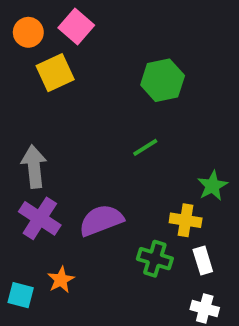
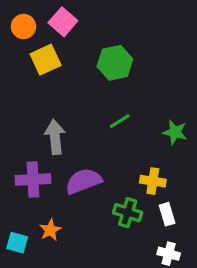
green hexagon: (163, 80) -> (115, 63), moved
gray arrow: (34, 167) -> (55, 137), moved
green star: (212, 186) -> (175, 132), moved, turned -30
purple cross: (40, 218) -> (33, 180), turned -36

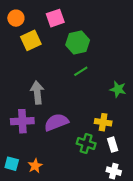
pink square: (63, 22) -> (55, 18), moved, turned 30
green line: (120, 121) -> (81, 71), moved
orange star: (50, 230) -> (35, 166), moved

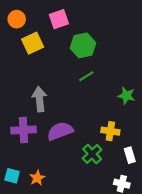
green cross: (86, 144) -> (92, 154), turned 30
white rectangle: (113, 145) -> (130, 155), moved

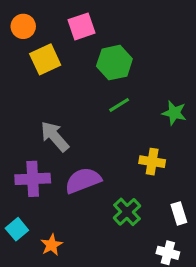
green star: (126, 96) -> (174, 113), moved
gray arrow: (40, 99) -> (55, 136), turned -35
yellow cross: (110, 131) -> (152, 162), moved
cyan square: (12, 176) -> (17, 229), moved, turned 35

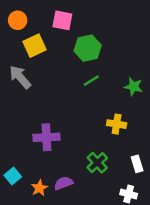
pink square: (81, 26) -> (62, 20), turned 30
gray arrow: (55, 136) -> (20, 77), moved
purple cross: (33, 179) -> (47, 137), moved
purple semicircle: (83, 180) -> (63, 183), moved, size x0.7

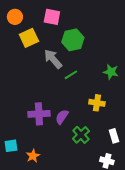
gray arrow: (20, 77) -> (53, 59), moved
green line: (91, 81) -> (71, 75), moved
cyan square: (13, 176) -> (11, 146), turned 32
purple semicircle: (63, 183) -> (62, 117), moved, turned -35

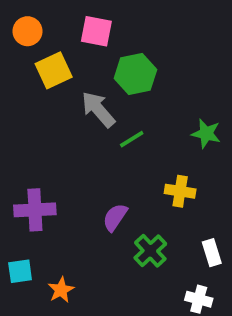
purple cross: (39, 114) -> (35, 210), moved

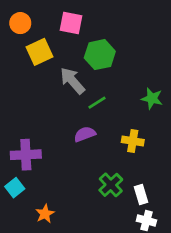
purple semicircle: (115, 217) -> (85, 134), moved, turned 35
white rectangle: (212, 253) -> (141, 194), moved
cyan square: (20, 271) -> (15, 188), moved, turned -30

